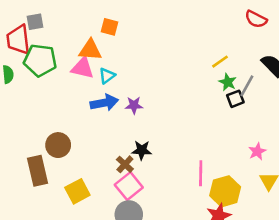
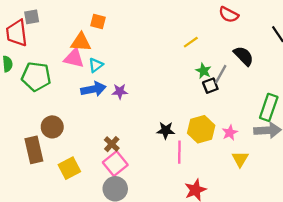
green pentagon: (40, 60) -> (36, 77), moved
yellow line: (220, 62) -> (191, 42), moved
black star: (142, 150) -> (166, 130), moved
yellow hexagon: (225, 191) -> (201, 129), moved

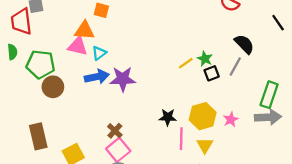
yellow line: (191, 42) -> (186, 63), moved
gray line: (221, 74) -> (235, 67), moved
purple star: (120, 91) -> (123, 79), size x1.6
brown circle: (52, 127) -> (53, 87), moved
yellow triangle: (240, 159) -> (205, 145), moved

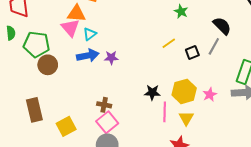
pink triangle: (78, 46) -> (70, 28), turned 36
green star: (205, 59) -> (181, 11), moved
purple star: (123, 79) -> (111, 58), size x0.6
brown cross: (115, 131) -> (104, 105), turned -32

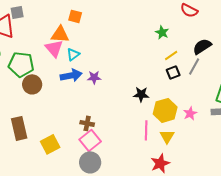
black semicircle: (222, 26) -> (202, 46), turned -78
yellow line: (169, 43) -> (171, 55), moved
black star: (152, 92) -> (141, 94), moved

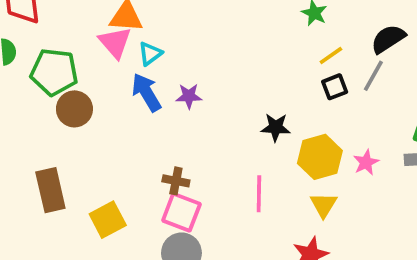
blue arrow: (71, 75) -> (146, 92), turned -110
pink line: (146, 130) -> (259, 194), moved
pink square: (90, 140) -> (181, 212), turned -30

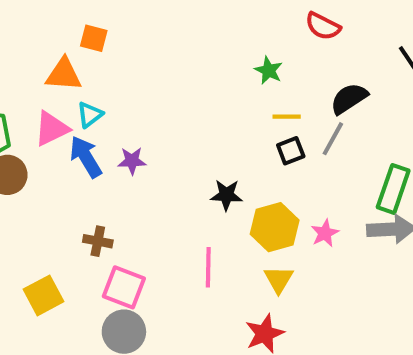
pink triangle: (115, 43) -> (52, 129), moved, turned 45
yellow line: (331, 55) -> (287, 117), turned 35
brown cross: (176, 181) -> (98, 241), moved

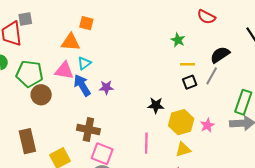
pink triangle: (52, 129) -> (64, 71), turned 36
brown cross: (98, 241) -> (88, 130), size x1.5
yellow triangle: (279, 279) -> (183, 150), turned 42

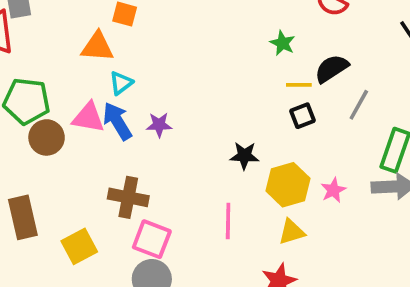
black semicircle: (220, 55) -> (332, 68), moved
pink triangle: (64, 71) -> (88, 118), moved
gray line: (212, 76) -> (359, 105), moved

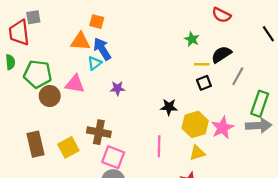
blue arrow: (117, 121) -> (102, 49), moved
pink star: (333, 190) -> (222, 128), size x1.5
yellow square: (79, 246) -> (68, 147), moved

